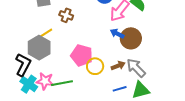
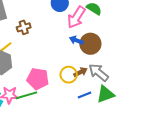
brown cross: (66, 15) -> (24, 27), turned -32
pink pentagon: (82, 55) -> (38, 79), moved
yellow circle: (95, 66) -> (69, 75), moved

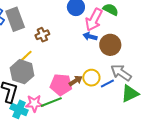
blue arrow: (76, 40) -> (90, 36), moved
brown arrow: (81, 72) -> (76, 81), moved
blue line: (84, 95) -> (107, 84), moved

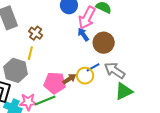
brown cross: (42, 35) -> (36, 33), turned -32
blue arrow: (90, 36) -> (83, 34), turned 40
yellow line: (26, 56) -> (30, 53), moved, turned -32
blue line: (107, 84) -> (93, 67), moved

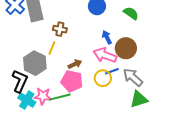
pink arrow: (87, 18) -> (105, 55), moved, turned 75
brown cross: (36, 33) -> (60, 29), turned -32
brown arrow: (69, 79) -> (75, 64), moved

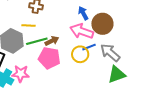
yellow line: (52, 48) -> (29, 25), turned 72
green line: (60, 97) -> (37, 41), moved

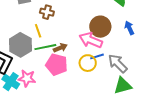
blue arrow: (83, 13) -> (129, 28), moved
brown circle: (102, 24) -> (100, 27), moved
yellow line: (29, 25) -> (38, 31), turned 64

